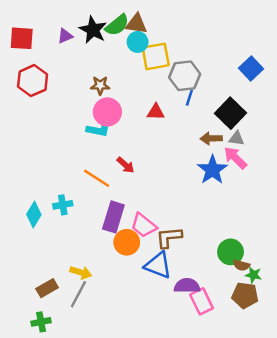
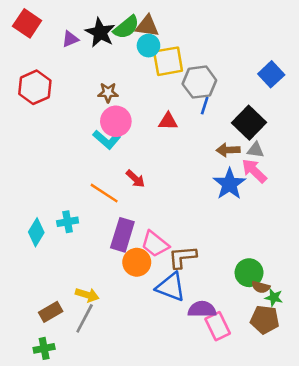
red square: (22, 38) -> (27, 23), moved, turned 30
cyan L-shape: (99, 129) -> (107, 140), turned 30

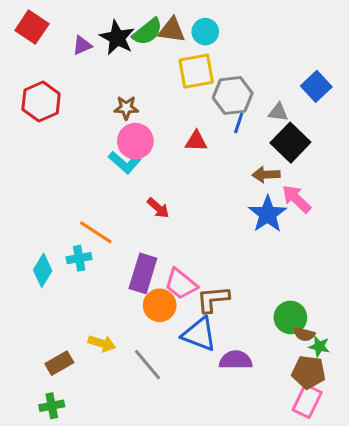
cyan circle: (148, 46) -> (205, 32), moved
gray triangle: (256, 150) -> (278, 112), moved
orange line: (104, 193) -> (96, 232), moved
gray line: (85, 318) -> (147, 365), moved, turned -68
pink rectangle: (218, 326) -> (307, 401), moved, turned 52

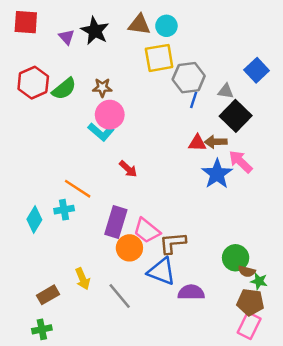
red square: (32, 27) -> (26, 22), turned -30
green semicircle: (147, 32) -> (64, 89), moved
purple triangle: (82, 45) -> (67, 37), turned -49
red triangle: (196, 141) -> (197, 143), moved
yellow arrow: (102, 343) -> (83, 279), turned 50

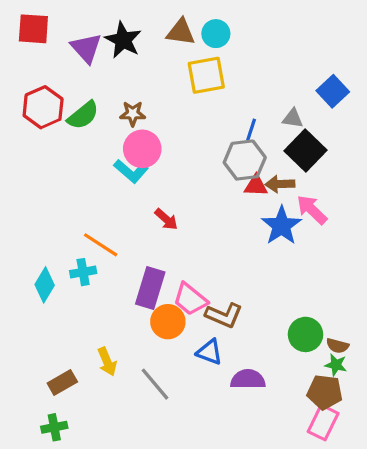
purple triangle: (67, 37) -> (86, 48), size x1.5
gray hexagon: (189, 78) -> (245, 160), moved
brown L-shape: (173, 243) -> (224, 315), turned -152
blue triangle: (162, 271) -> (209, 352), size x0.7
brown semicircle: (247, 271) -> (337, 346), moved

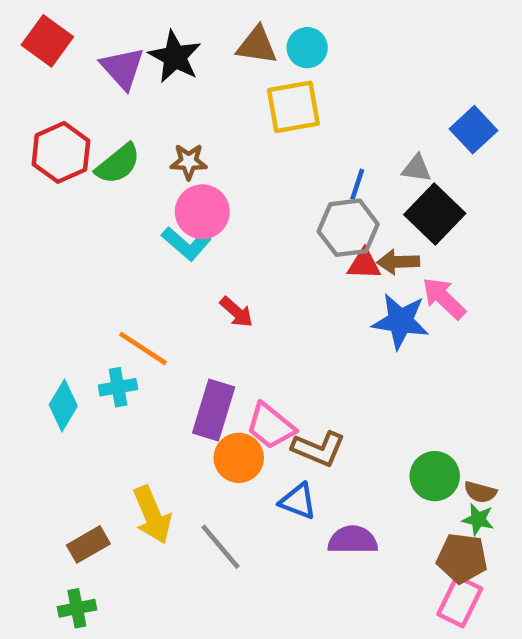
red square: (33, 29) -> (47, 41), turned 32
blue star: (281, 226) -> (401, 321), turned -30
yellow arrow: (107, 362) -> (152, 515), size x1.4

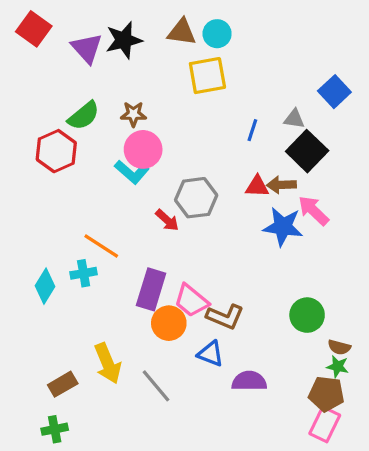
black star: (175, 57) -> (124, 40), turned 30
red hexagon: (61, 152) -> (56, 151), moved
gray hexagon: (348, 228) -> (196, 198), moved
green circle: (435, 476) -> (307, 315), moved

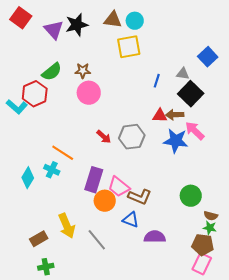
cyan L-shape: (132, 172) -> (17, 107), moved
gray hexagon: (196, 198) -> (132, 137), moved
cyan cross: (84, 273) -> (52, 170), turned 35
green cross: (55, 429) -> (46, 267), moved

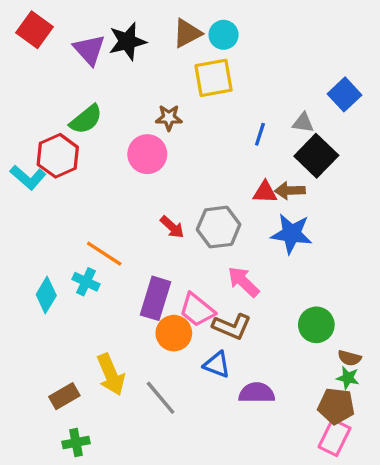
brown triangle: (113, 20) -> (187, 33), turned -36
brown star: (83, 71) -> (169, 118), moved
pink arrow: (195, 131) -> (243, 282), moved

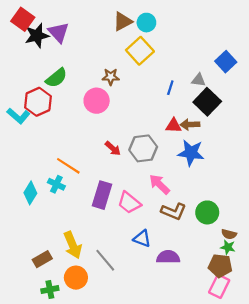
black star: (127, 41) -> (37, 36), moved
yellow square: (214, 78) -> (140, 51), turned -32
brown L-shape: (232, 326) -> (174, 211), moved
orange circle: (174, 333) -> (76, 278), moved

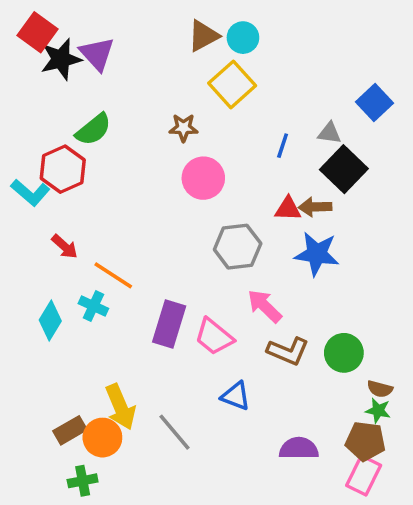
pink circle: (97, 101) -> (203, 178), moved
red arrow: (113, 148) -> (65, 247), moved
purple semicircle: (168, 257) -> (299, 448), moved
orange circle: (76, 278) -> (102, 438), moved

